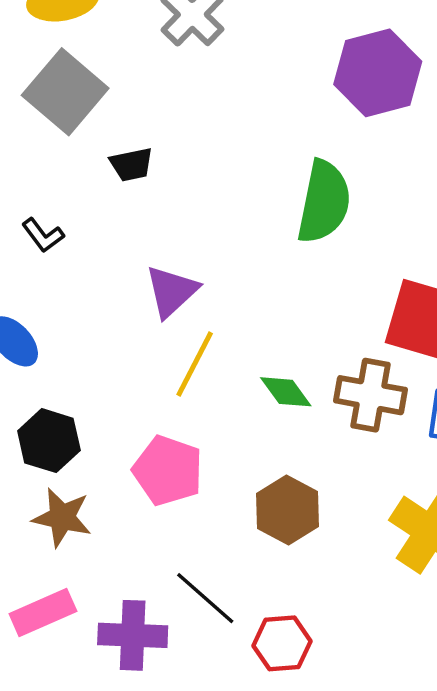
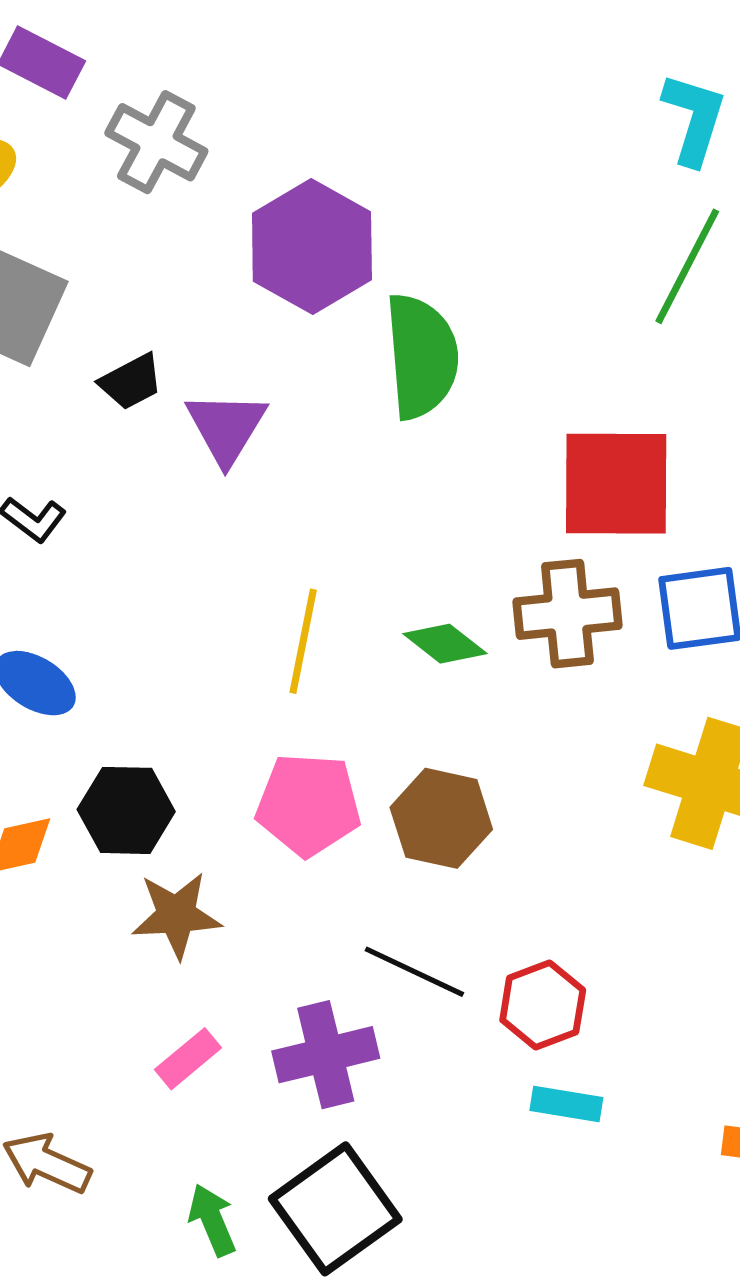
purple hexagon: (378, 73) -> (312, 247), moved
purple triangle: (171, 291) -> (226, 428), moved
brown hexagon: (287, 510) -> (441, 818), moved
pink rectangle: (43, 612) -> (188, 1059), size x0.7

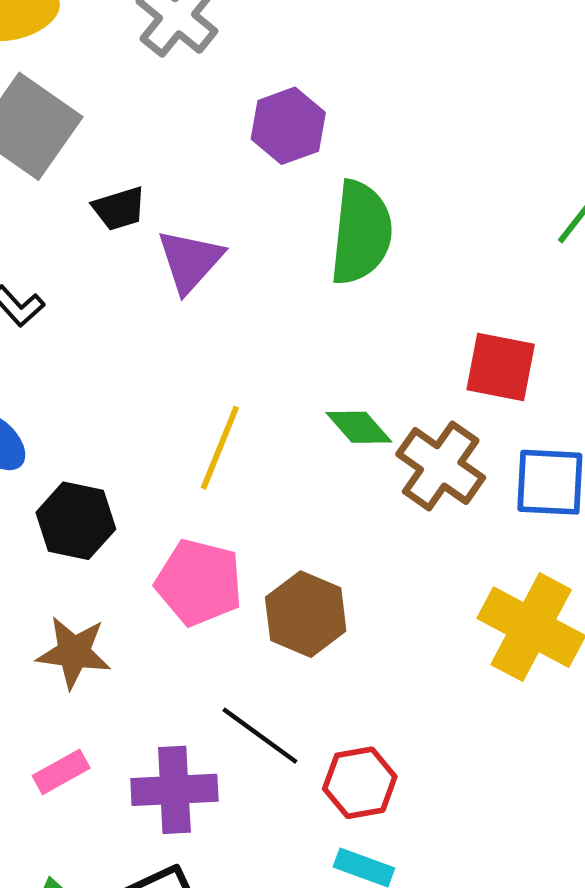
purple hexagon: (312, 247) -> (288, 126), size x0.7
red square: (616, 484) -> (501, 367), size x0.7
brown cross: (567, 614) -> (441, 466), turned 30
green diamond: (445, 644) -> (359, 427), moved
black hexagon: (126, 810) -> (76, 521), moved

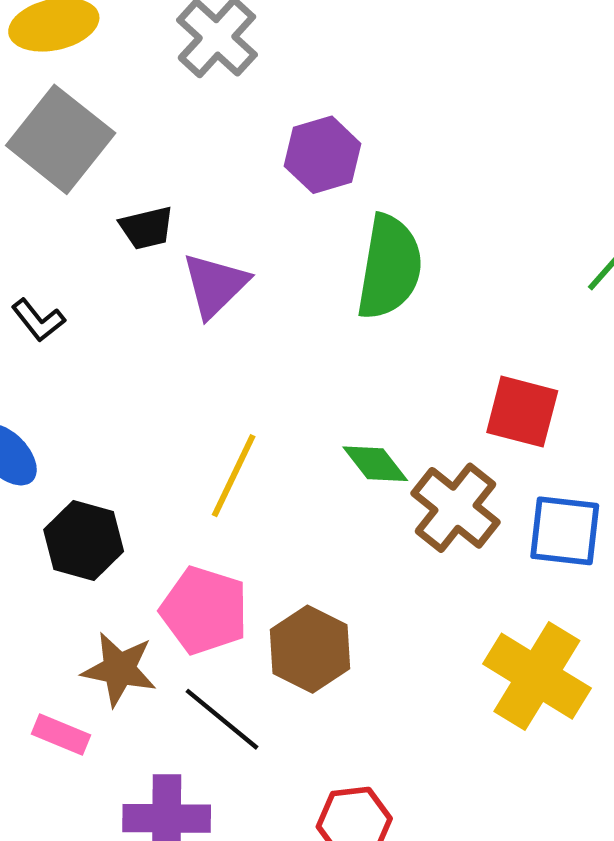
brown star: (74, 652) -> (119, 669), moved
black line: (260, 736) -> (222, 719), moved
pink rectangle: (61, 772) -> (61, 734), moved, turned 48

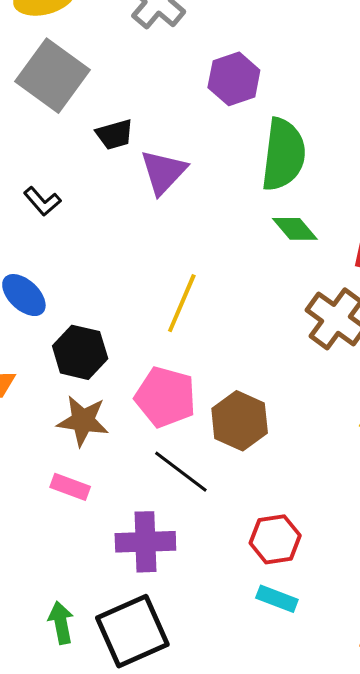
green diamond: (375, 464) -> (295, 229), moved
brown star: (119, 669) -> (83, 421), moved

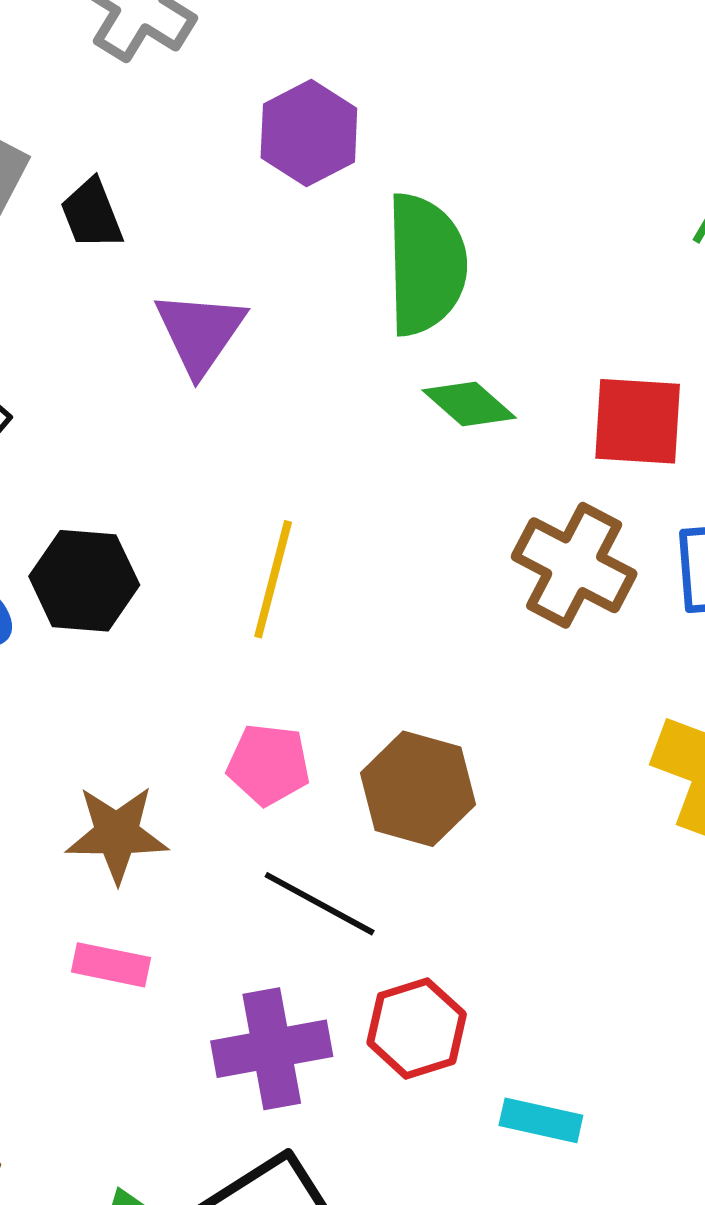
black trapezoid: (115, 134) -> (92, 214), moved, turned 93
black hexagon: (80, 352) -> (84, 581), moved
pink pentagon: (165, 397) -> (268, 765), size x0.7
red hexagon: (275, 539) -> (417, 1028), moved

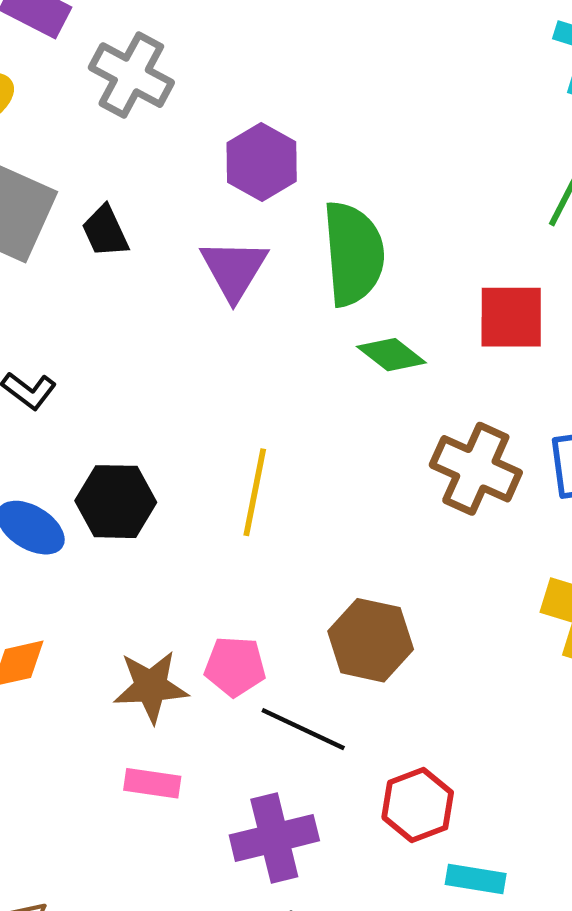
purple triangle: (200, 332) -> (234, 269), moved
red square: (638, 421) -> (511, 317), moved
pink pentagon: (268, 765) -> (235, 666), moved
red hexagon: (417, 1028) -> (418, 805), moved

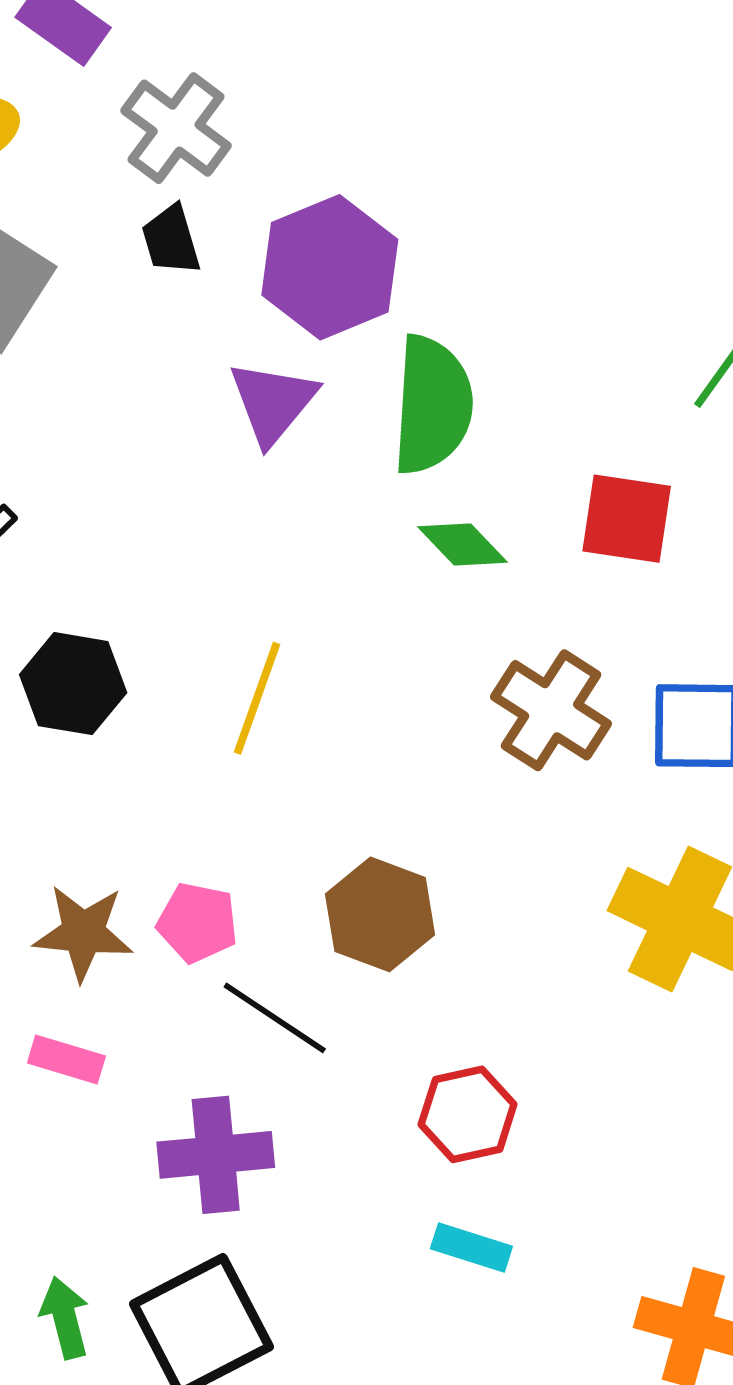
purple hexagon: (262, 162) -> (330, 267), size x1.4
black trapezoid: (105, 231) -> (171, 240), moved
red hexagon: (418, 805) -> (468, 1114), moved

